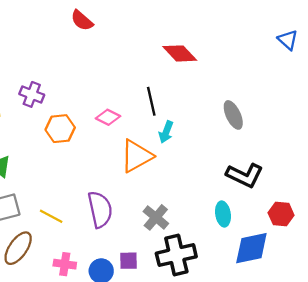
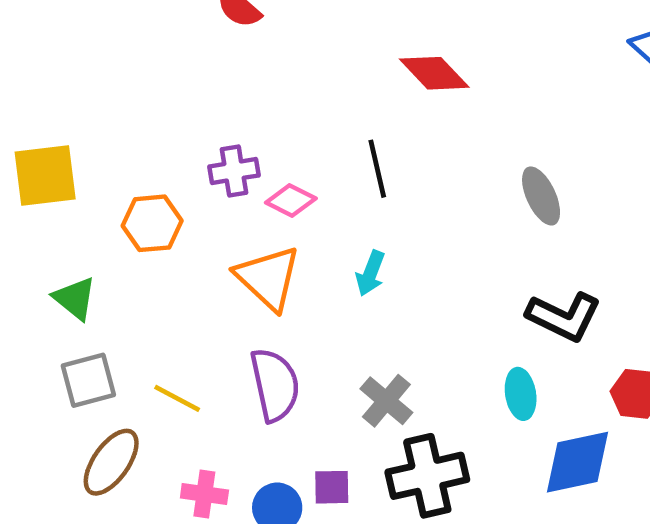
purple cross: (32, 94) -> (234, 171), moved, turned -30
orange hexagon: (60, 129) -> (152, 223), moved
cyan arrow: (166, 132) -> (370, 273), moved
orange triangle: (136, 156) -> (268, 278), moved, turned -48

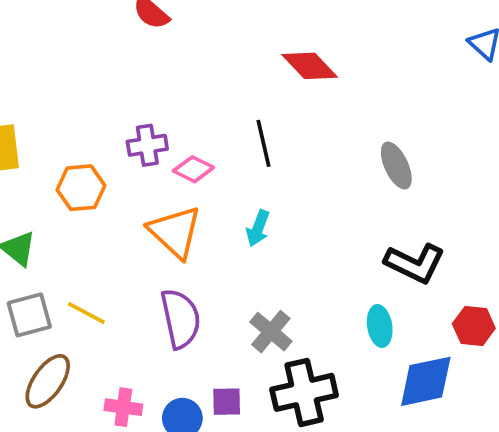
yellow line: (177, 398) -> (86, 313), moved

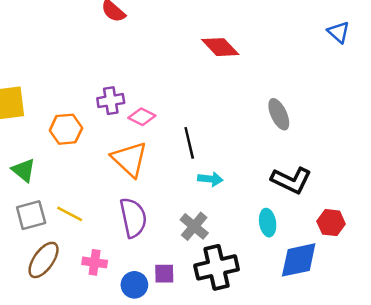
black line: (263, 143) -> (189, 143), moved
cyan arrow: (258, 228) -> (210, 179), moved, turned -105
pink cross: (123, 407) -> (95, 262), moved

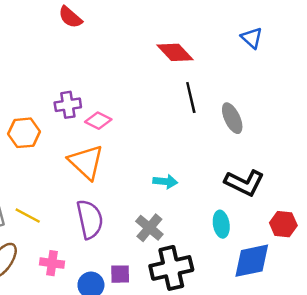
blue triangle: (339, 32) -> (252, 38), moved
black line: (189, 143) -> (191, 97), moved

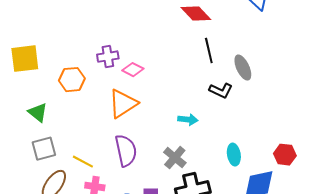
orange triangle: (86, 162) -> (123, 104), turned 44
black L-shape: (244, 183) -> (221, 91), moved, size x0.7
yellow line: (28, 216) -> (83, 162), moved

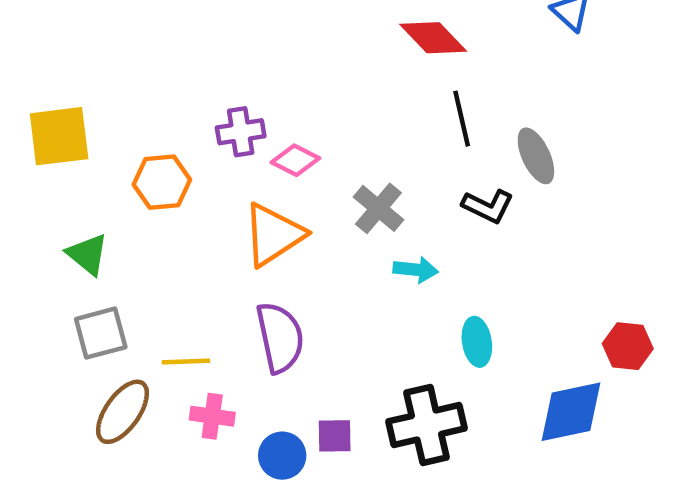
cyan ellipse: (234, 155) -> (477, 342), moved
gray cross: (175, 158) -> (378, 208), moved
yellow line: (83, 162) -> (186, 361), turned -30

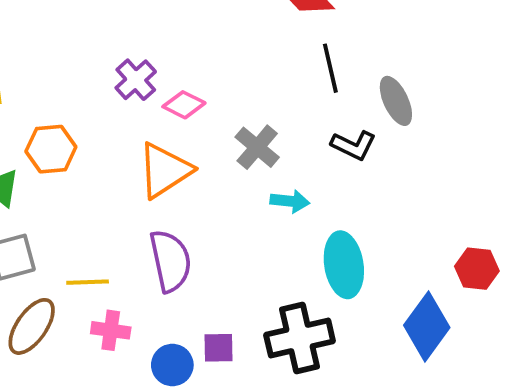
purple cross: (241, 132) -> (136, 80), turned -33
orange hexagon: (162, 182) -> (51, 149), moved
cyan ellipse: (477, 342) -> (344, 265), size x1.5
blue diamond: (571, 412) -> (427, 326), turned -42

